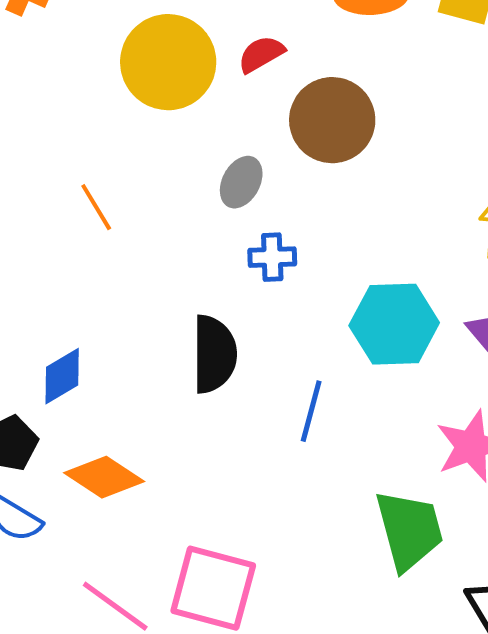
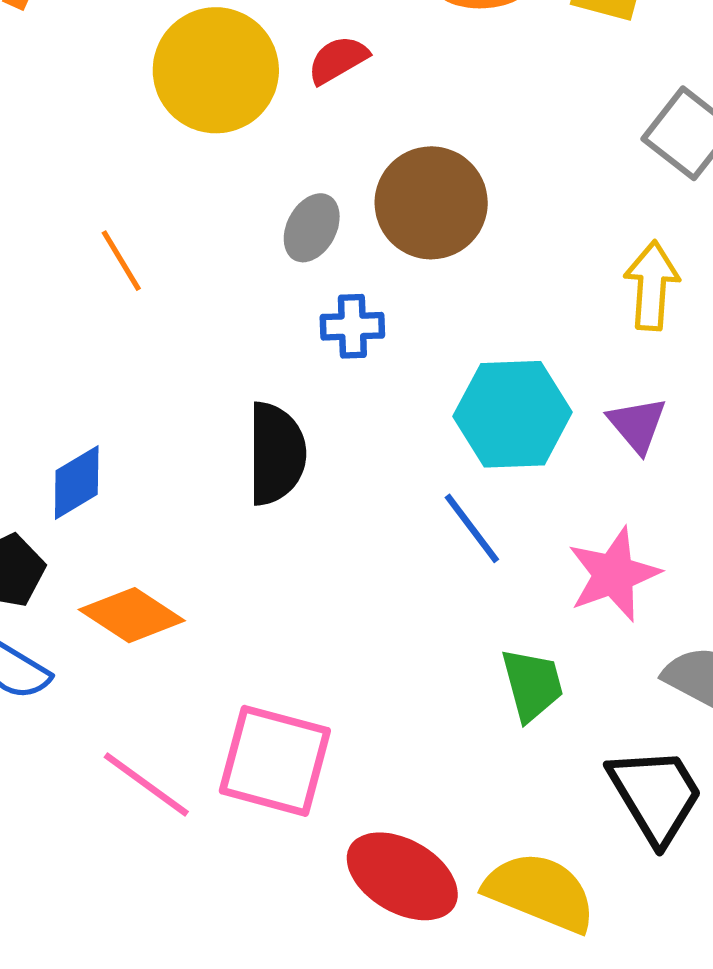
brown circle: (332, 120) -> (431, 203), moved
blue line: (311, 411) -> (472, 528), moved, turned -52
green trapezoid: (409, 530) -> (532, 685), size x0.7

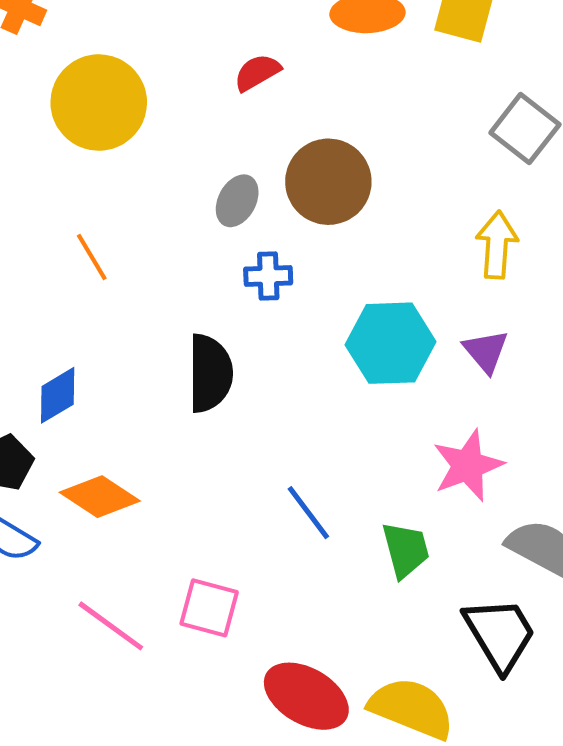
yellow circle: (216, 70) -> (99, 103), moved
orange line: (121, 261) -> (92, 257), moved
blue line: (472, 528) -> (308, 513), moved
pink square: (275, 761) -> (209, 608), size x0.7

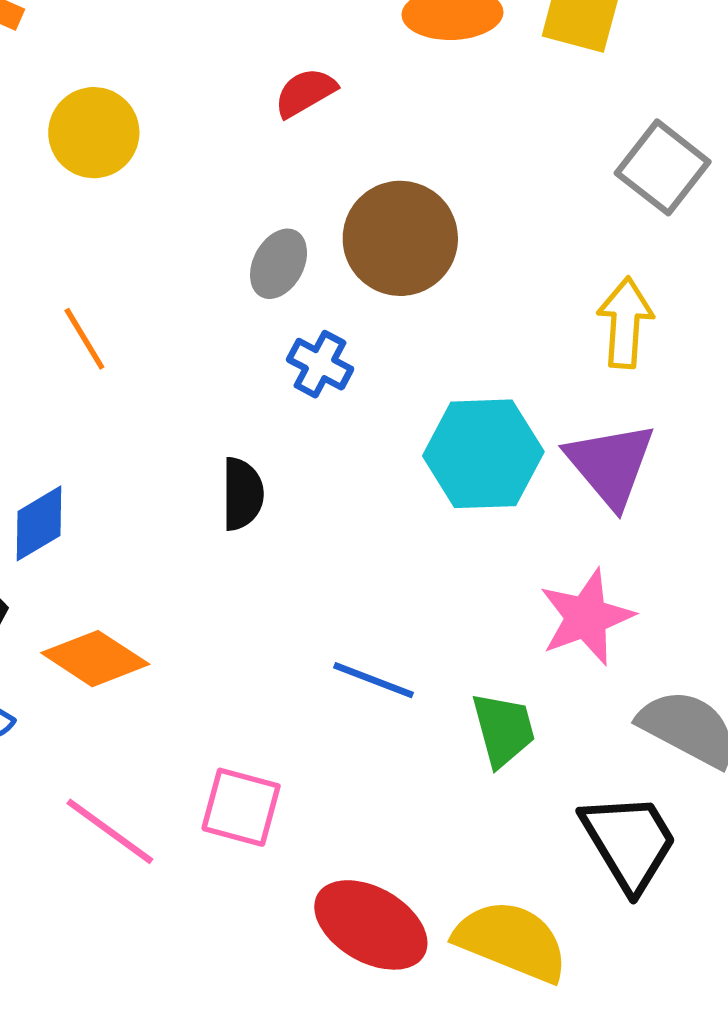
yellow circle: (99, 103) -> (94, 133), size x0.7
blue cross: (268, 276) -> (320, 364), turned 30
purple triangle: (486, 351) -> (610, 465), size x1.5
black semicircle: (210, 373) -> (242, 494), size x0.7
blue line: (308, 513) -> (374, 680), turned -32

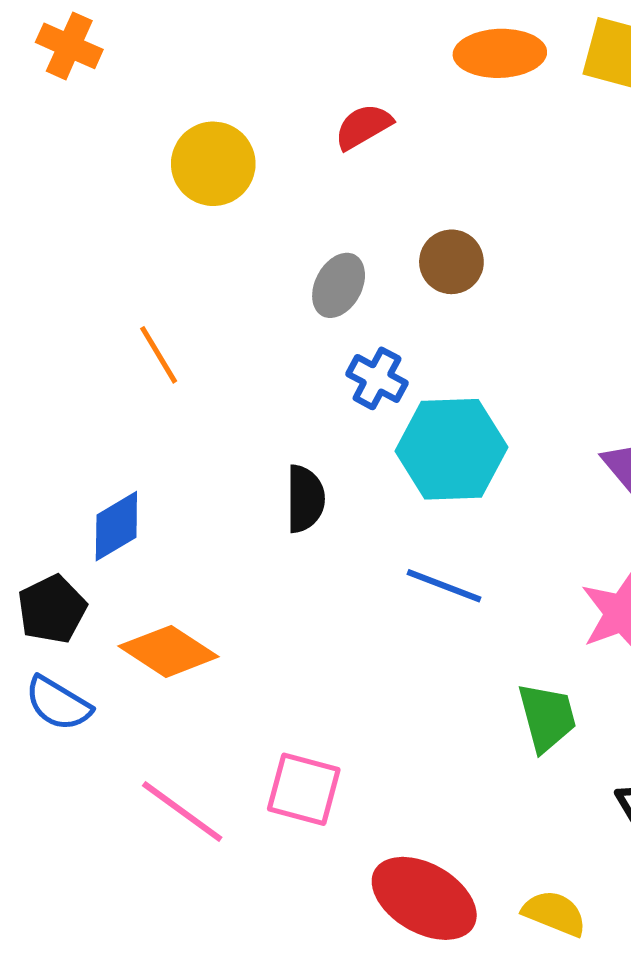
yellow circle: (94, 133) -> (213, 164), moved
brown circle: (400, 238) -> (451, 262), size x0.6
cyan hexagon: (483, 454) -> (451, 449), moved
blue line: (374, 680) -> (444, 586), moved
yellow semicircle: (511, 941) -> (554, 913), size x0.6

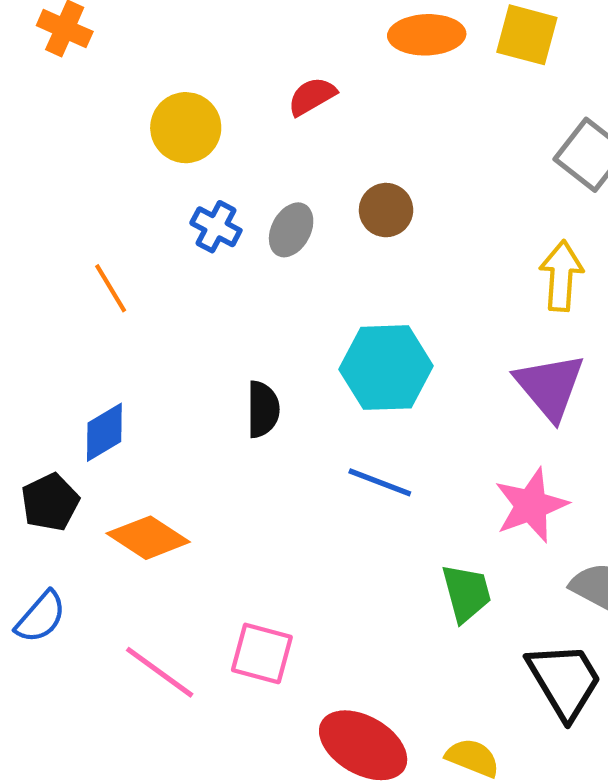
orange line: (159, 355) -> (111, 288), moved
blue cross: (377, 378) -> (216, 227), moved
blue semicircle: (58, 704) -> (41, 617), moved, turned -80

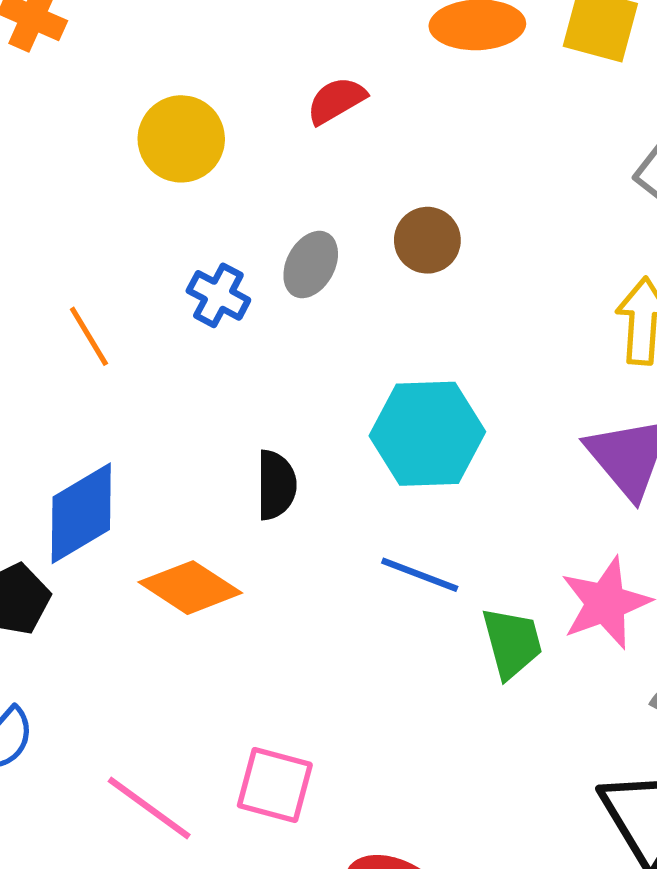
blue cross: (216, 227) -> (218, 295), moved
blue diamond: (104, 432) -> (81, 513), size x1.4
orange diamond: (148, 538) -> (190, 588), moved
green trapezoid: (466, 593) -> (512, 643), moved

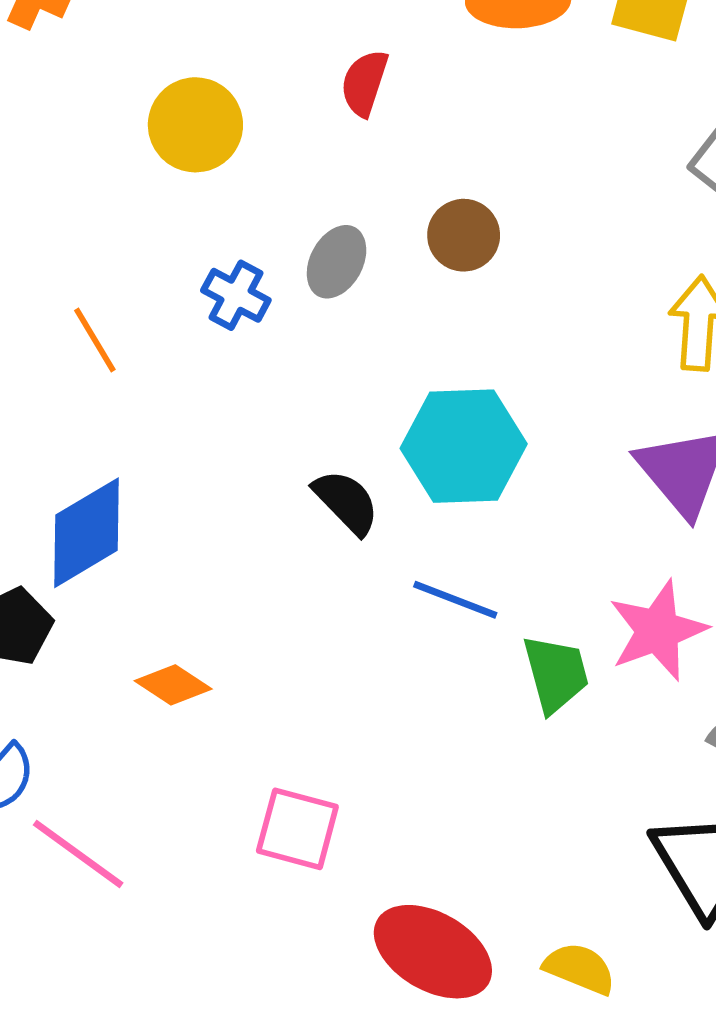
red semicircle: (336, 100) -> (364, 83), turned -42
black semicircle: (276, 485) -> (346, 502), moved, turned -44
orange diamond: (190, 588) -> (173, 685), moved, size x0.7
pink line: (149, 808) -> (78, 854), moved

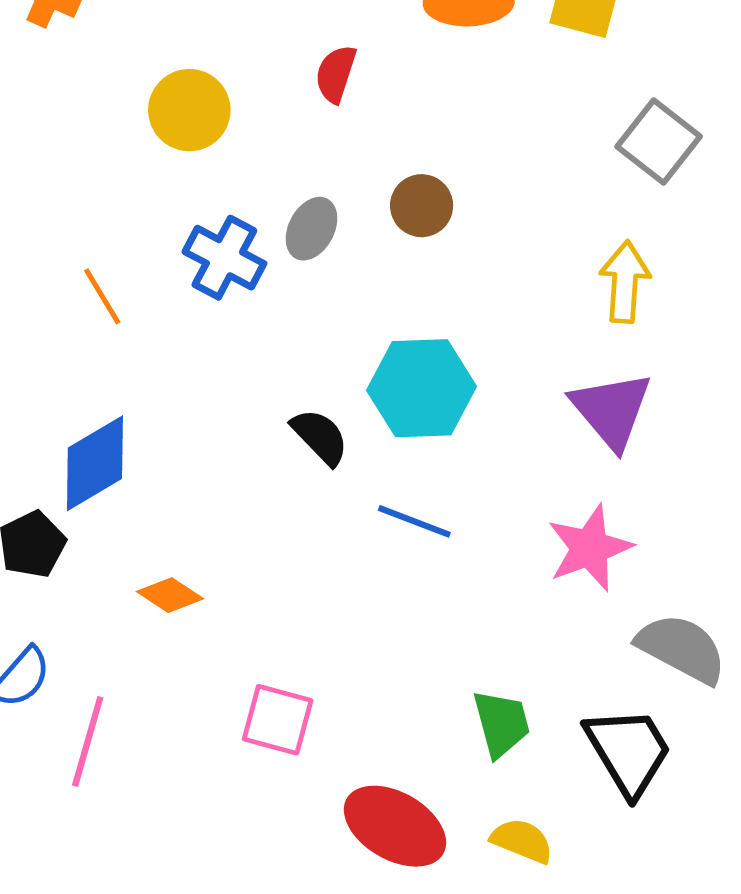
blue cross: (236, 295) -> (224, 258), size x1.4
green trapezoid: (556, 674) -> (501, 723), moved
pink line: (78, 854) -> (88, 742), turned 70

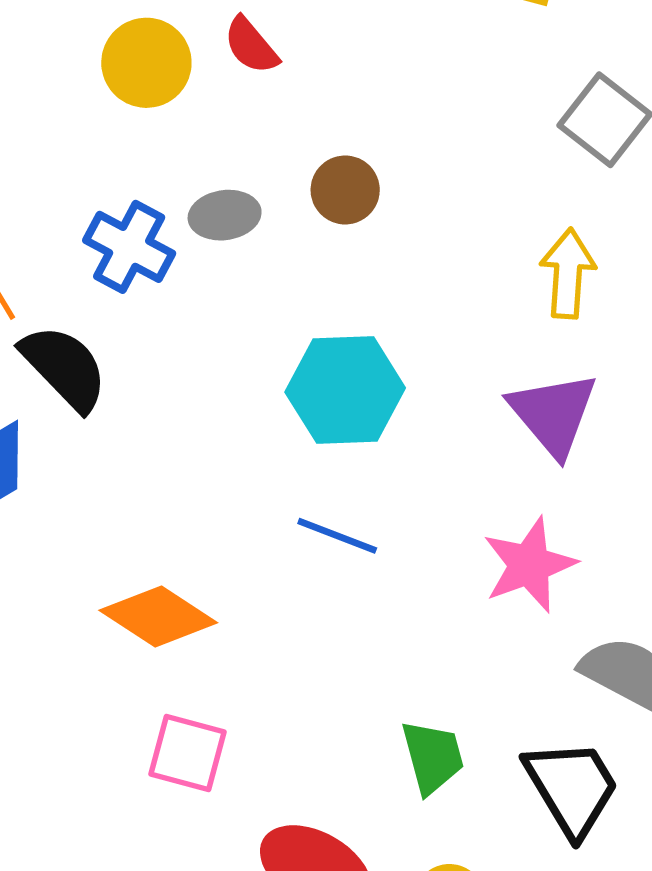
red semicircle: (336, 74) -> (251, 46), turned -58
yellow circle: (189, 110) -> (146, 63), moved
gray ellipse: (311, 229) -> (225, 215), turned 54
black semicircle: (320, 437) -> (64, 367), moved, size x1.4
orange diamond: (170, 595) -> (158, 617), moved, size x1.6

